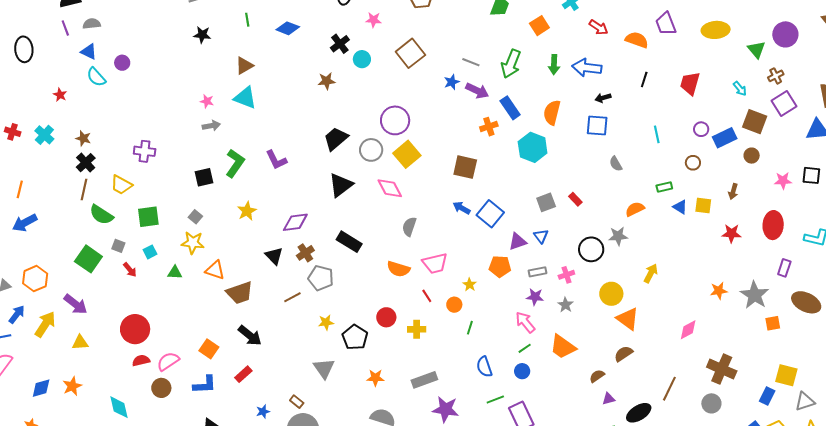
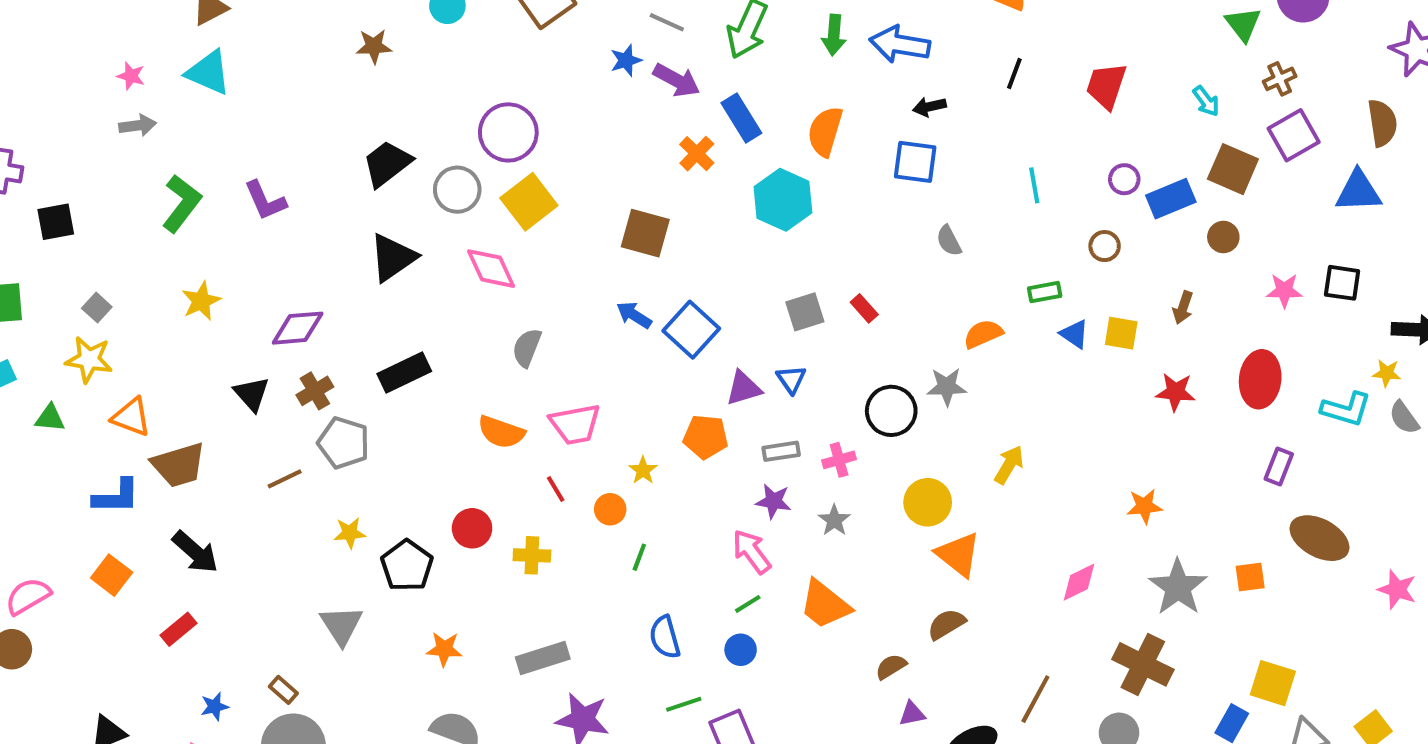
orange cross: (489, 127) -> (697, 154), turned -30
black square: (204, 177) -> (56, 222), moved
black rectangle: (349, 242) -> (404, 372), turned -60
gray star: (755, 295) -> (1178, 587), moved
blue L-shape: (205, 385) -> (116, 497), moved

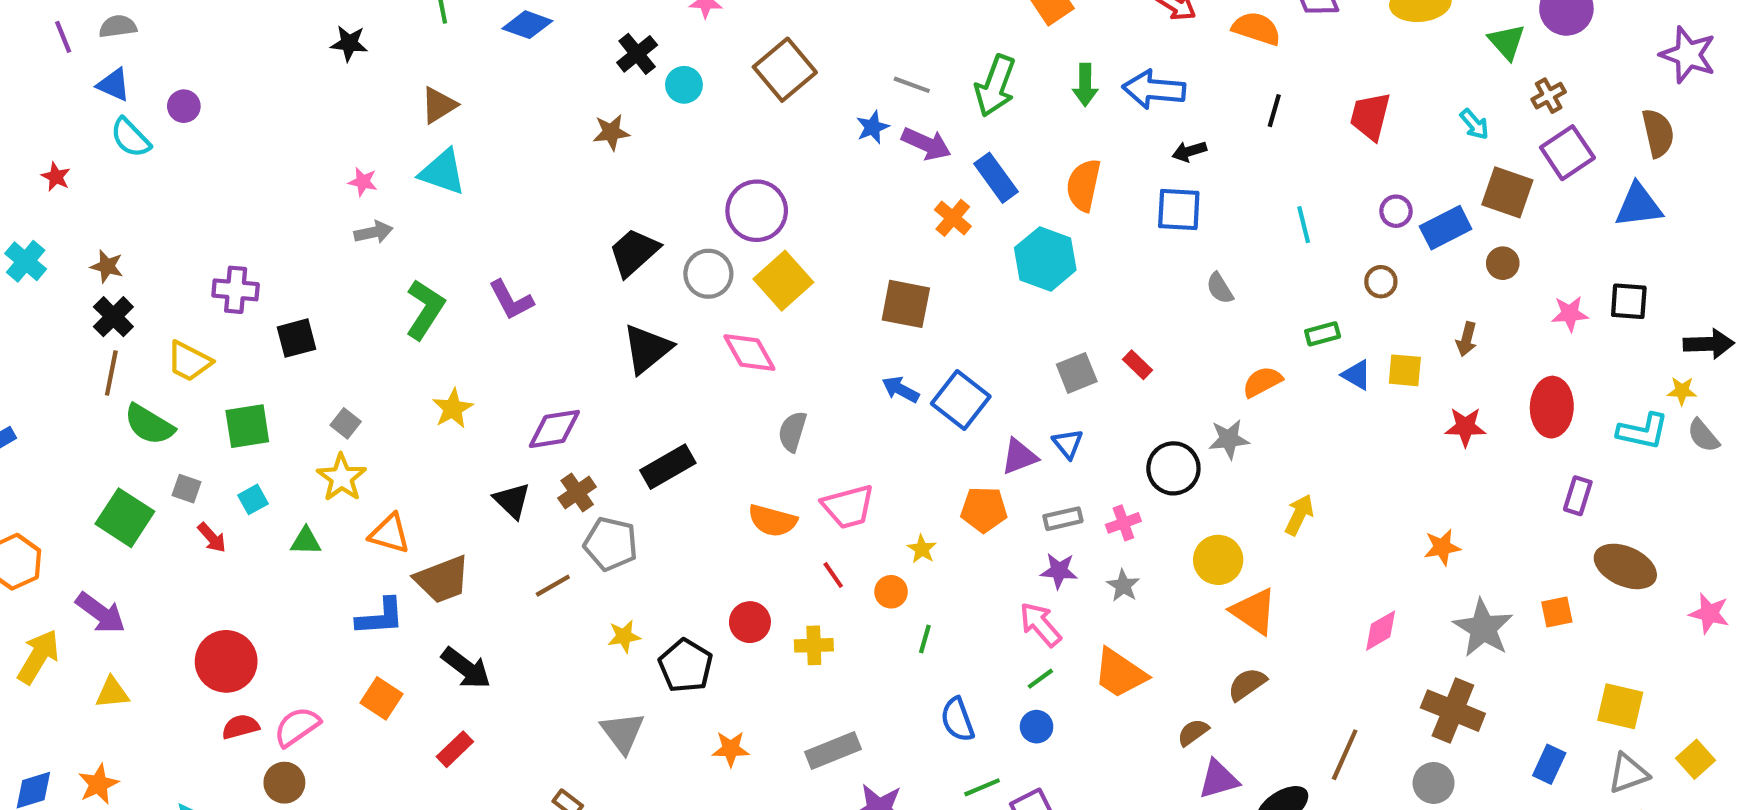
yellow star: (89, 359) -> (342, 478), turned 30
yellow square: (1273, 683) -> (1620, 706), moved
purple triangle: (912, 714) -> (1218, 779), size x1.5

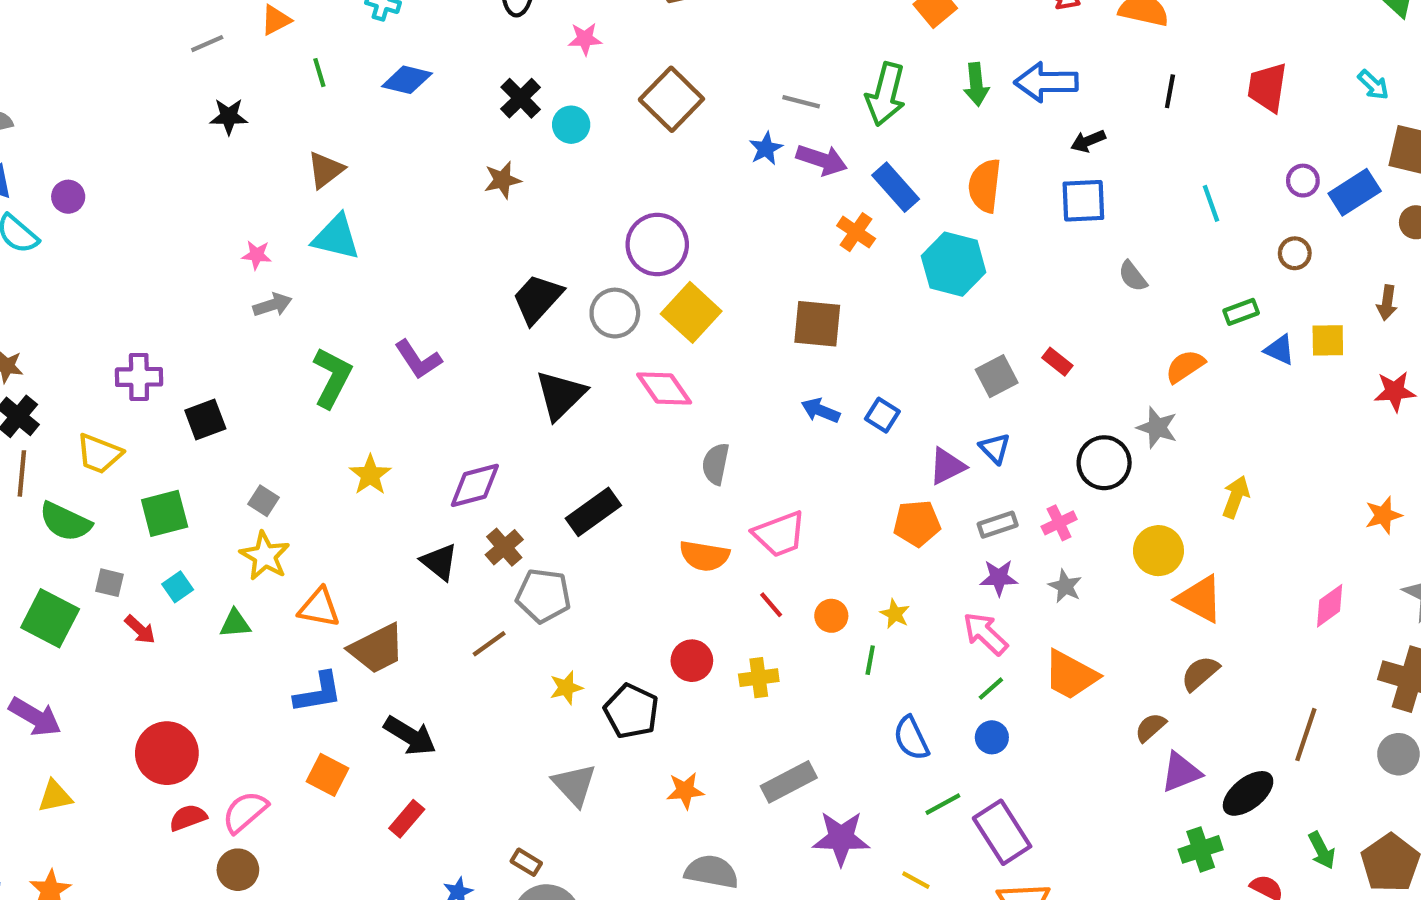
blue square: (961, 400) -> (882, 415), size x0.6
gray star: (1229, 439) -> (1157, 428), turned 30
yellow star: (922, 549) -> (895, 614), moved

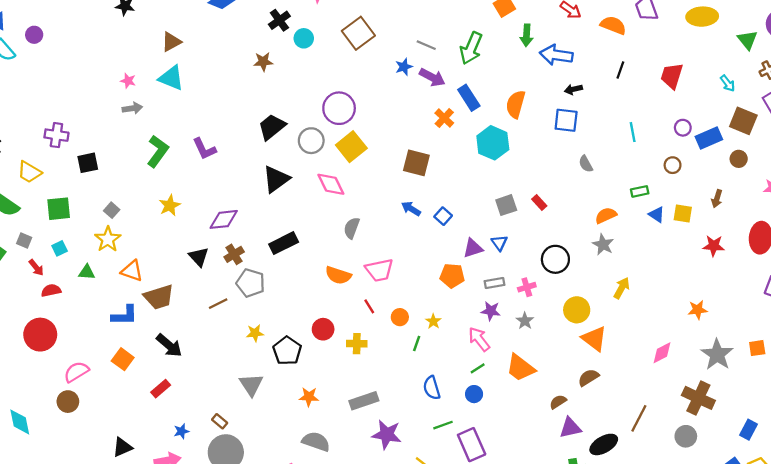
green arrow: (976, 84) -> (526, 35), moved
gray star: (1157, 428) -> (603, 245), moved
red semicircle: (188, 818) -> (51, 290), moved

